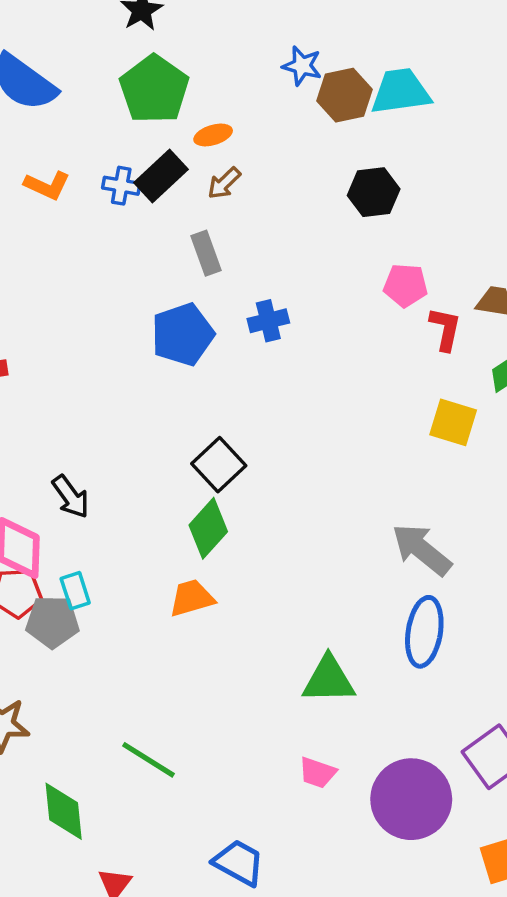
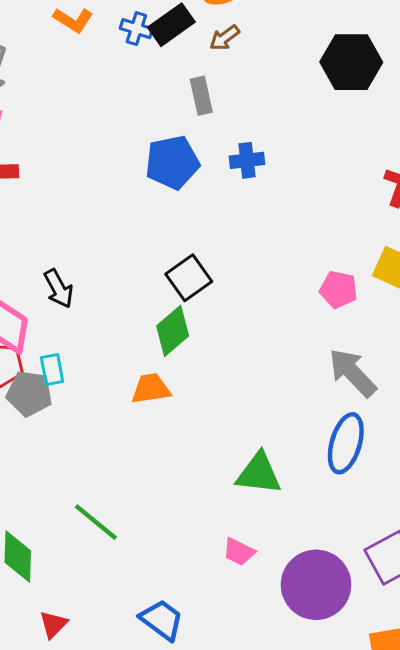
black hexagon: (374, 192) -> (351, 62), size x1.4
pink pentagon: (406, 285) -> (339, 290), moved

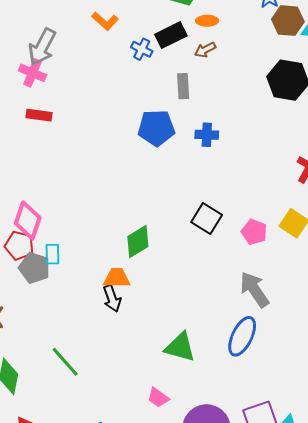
blue cross: (136, 29) -> (142, 49), moved
black square: (189, 278) -> (207, 218), moved, turned -32
black arrow: (59, 289) -> (112, 299), moved

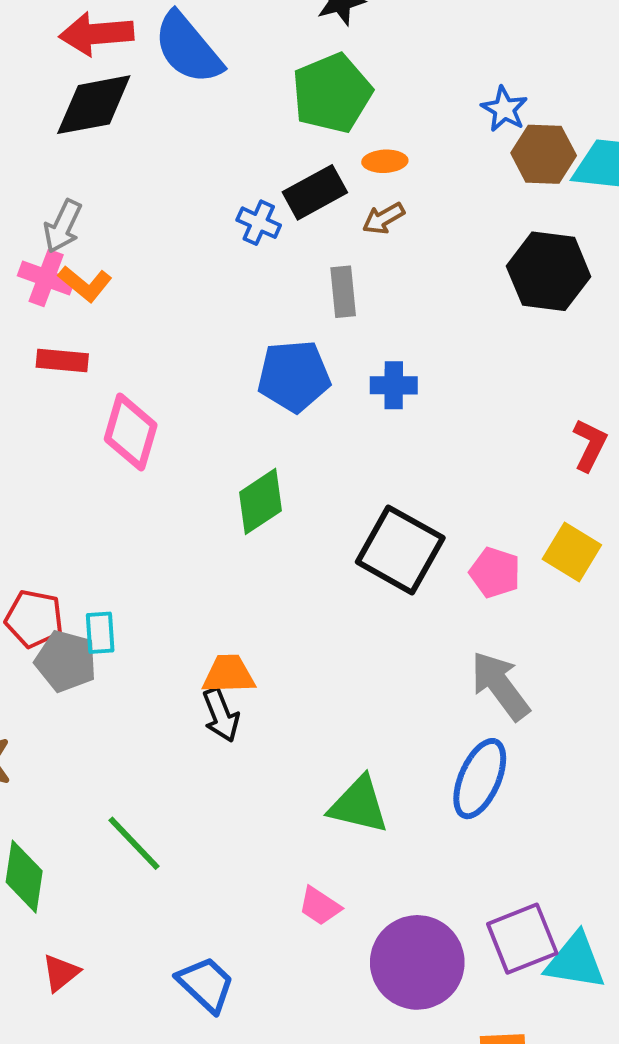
orange L-shape: (105, 21) -> (85, 284), moved
gray arrow: (42, 47) -> (63, 226), size x0.7
black square: (207, 218) -> (400, 550), size x1.4
pink diamond: (28, 221) -> (131, 432), moved
green diamond: (138, 241) -> (260, 501), moved

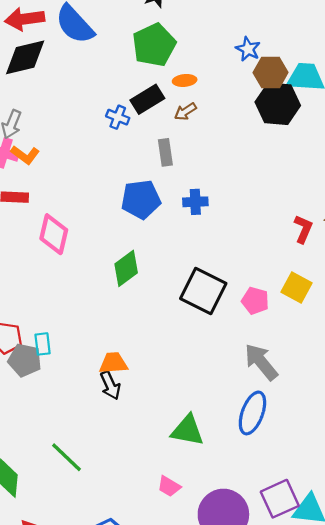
black hexagon: (549, 271) -> (278, 104), moved

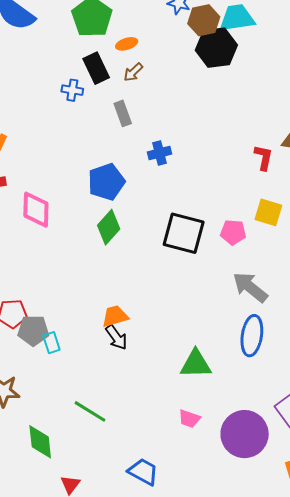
black rectangle: (147, 99) -> (96, 68), turned -72
blue pentagon: (141, 199) -> (106, 182), moved
cyan rectangle: (43, 344) -> (51, 343), moved

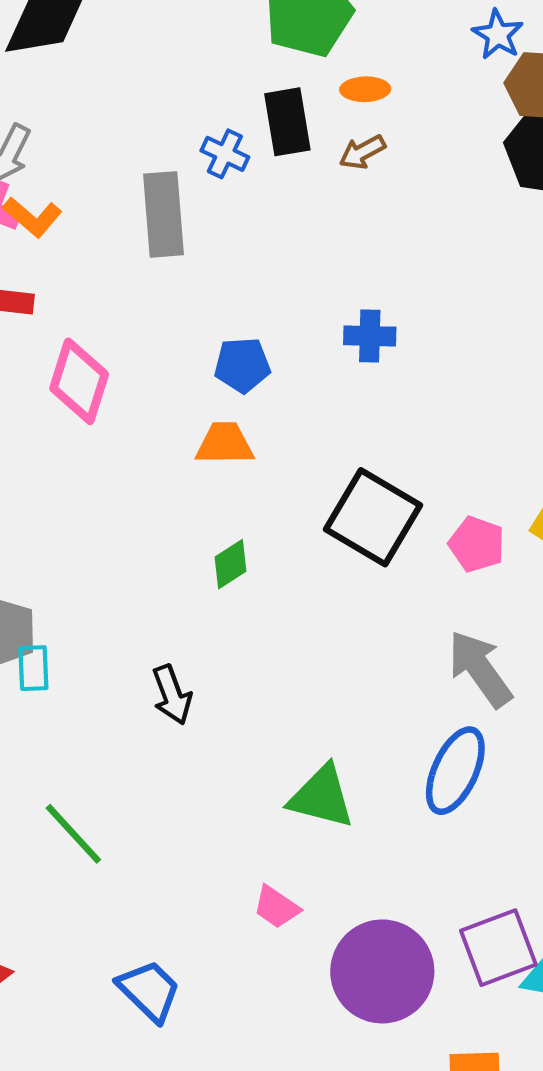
gray rectangle: (123, 113) -> (164, 214), moved, size x1.5
blue pentagon: (106, 182) -> (242, 365), size x0.7
green diamond: (109, 227) -> (230, 564), moved, size x0.7
orange trapezoid: (115, 316) -> (225, 444), moved

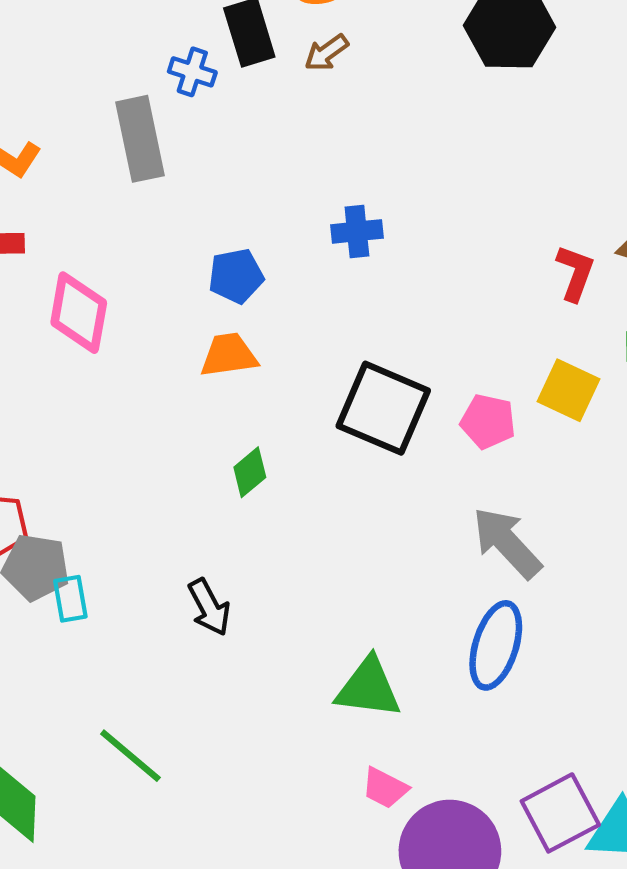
pink trapezoid: (276, 907) -> (385, 788), moved

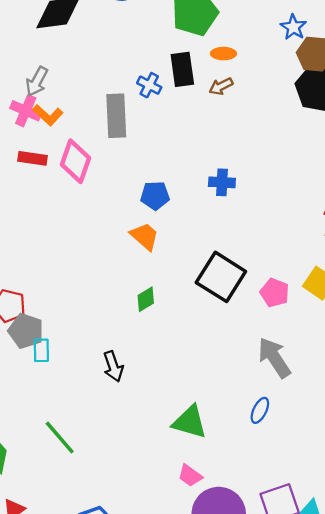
pink diamond: (79, 313) -> (75, 161), moved
orange trapezoid: (229, 355) -> (145, 236), turned 40
blue ellipse: (496, 645) -> (260, 410), size x0.6

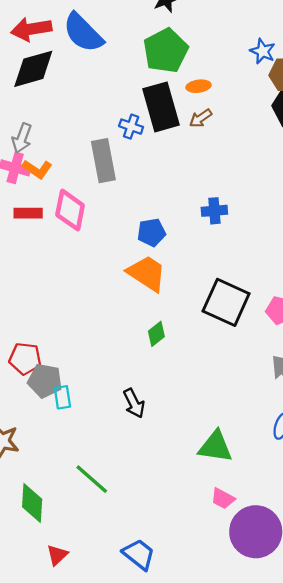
black rectangle: (182, 69) -> (161, 107), size x1.4
orange trapezoid: (145, 236) -> (147, 273), size x1.4

